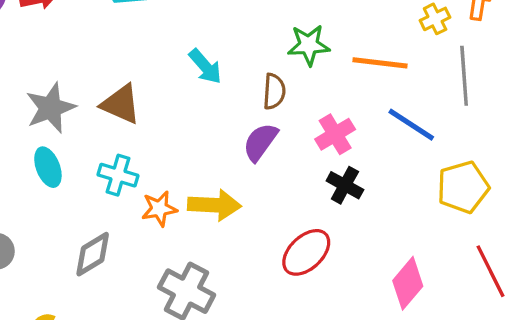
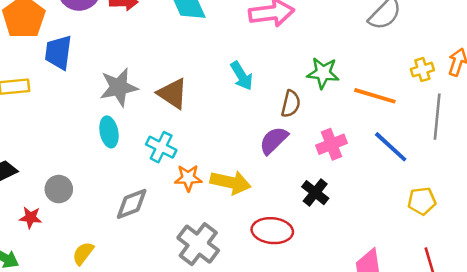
black cross: (345, 185) -> (315, 193), moved
yellow pentagon: (463, 187) -> (422, 201), size x0.7
red ellipse: (306, 252) -> (272, 231), moved, turned 39

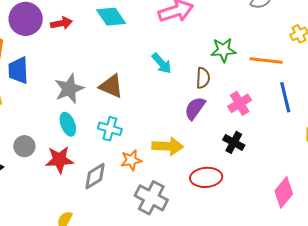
blue line: (391, 147) -> (285, 97), turned 44
orange star: (188, 178) -> (131, 160), moved
gray circle: (59, 189) -> (24, 146), moved
red star: (30, 217) -> (59, 160), moved, size x1.6

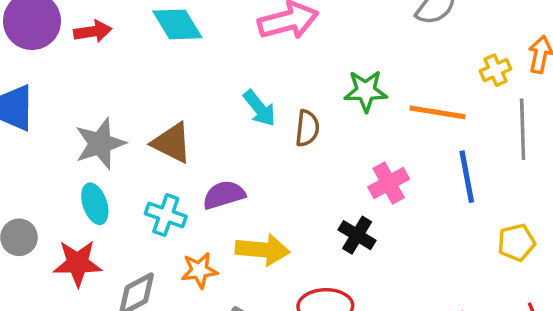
brown semicircle: (203, 78) -> (307, 128), moved
purple semicircle: (195, 108) -> (224, 195), moved, turned 35
black cross: (234, 142) -> (357, 235), moved

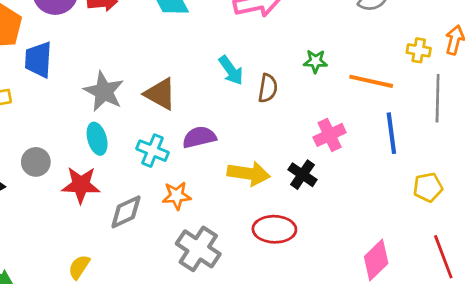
yellow cross: (495, 70) -> (419, 50), turned 30
green star: (366, 91) -> (315, 61), size x0.7
gray star: (100, 144) -> (104, 91), turned -30
yellow arrow: (263, 250) -> (249, 173), moved

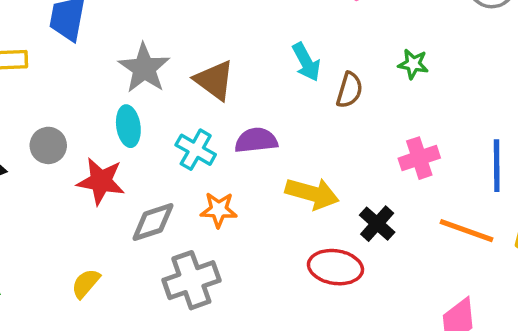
orange line: (371, 81) -> (467, 231), moved
black cross: (302, 175) -> (377, 224), moved
gray cross: (198, 249) -> (191, 280), moved, turned 30

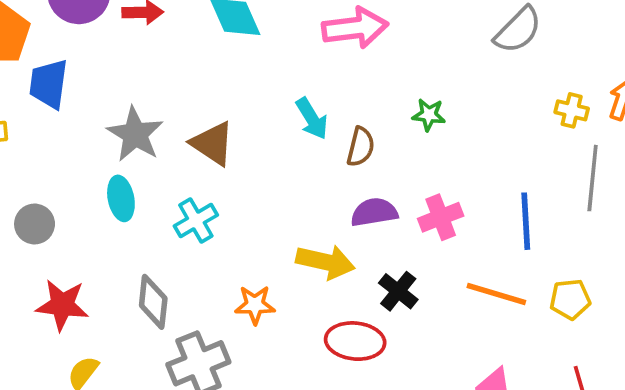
purple semicircle: (256, 140) -> (374, 212), moved
cyan cross: (196, 150) -> (196, 220), turned 33
red star: (101, 181) -> (62, 305), moved
orange star: (219, 210) -> (255, 305), moved
gray diamond: (153, 222) -> (153, 302), turned -63

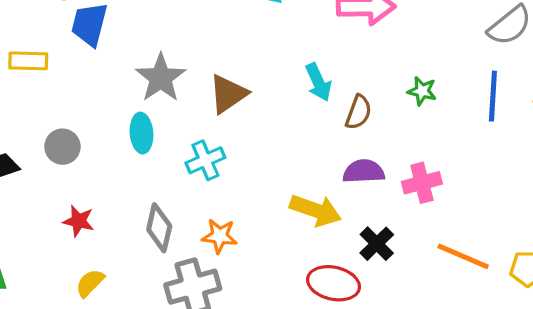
brown triangle: (213, 143) -> (228, 94), turned 45
blue line: (526, 221) -> (493, 96), moved
red star: (62, 305) -> (79, 221), size x0.7
orange star: (255, 305) -> (220, 236), moved

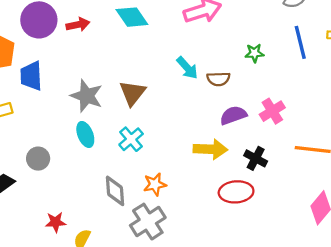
brown semicircle: (358, 112) -> (218, 79), turned 85
red star: (79, 221) -> (56, 222), moved

